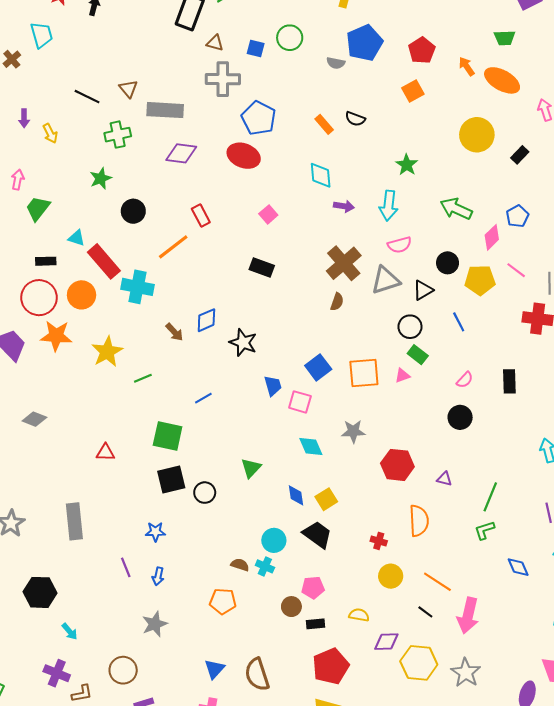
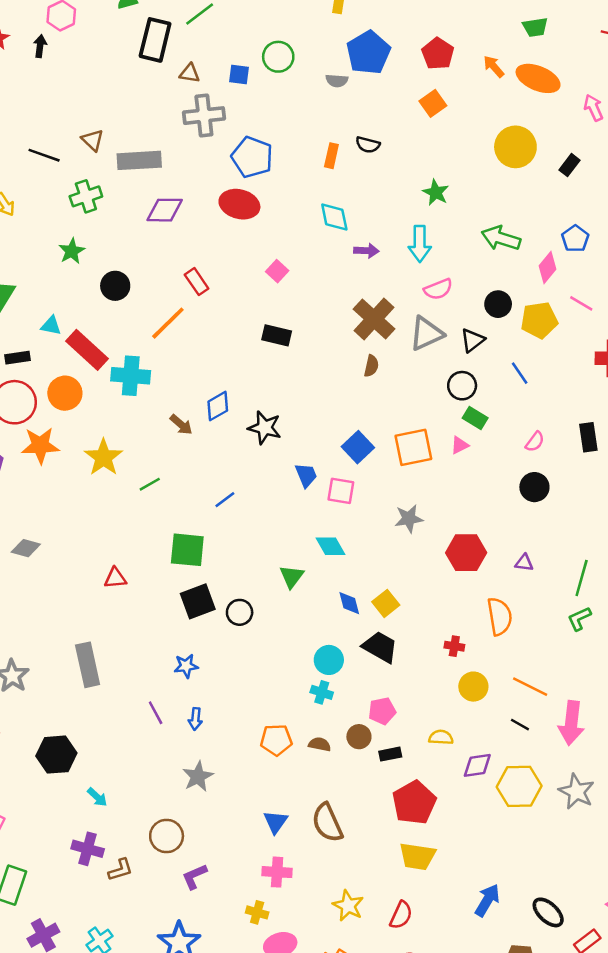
orange rectangle: (324, 124) -> (331, 156), turned 60
cyan diamond: (311, 446) -> (330, 546), moved
brown semicircle: (240, 565) -> (320, 744), moved

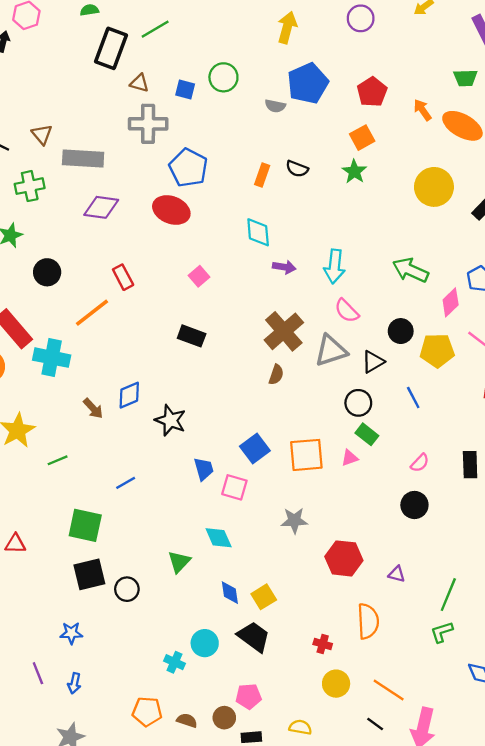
green star: (436, 193) -> (354, 172), moved
pink semicircle: (438, 289) -> (347, 311), turned 60
cyan cross: (322, 692) -> (175, 662), moved

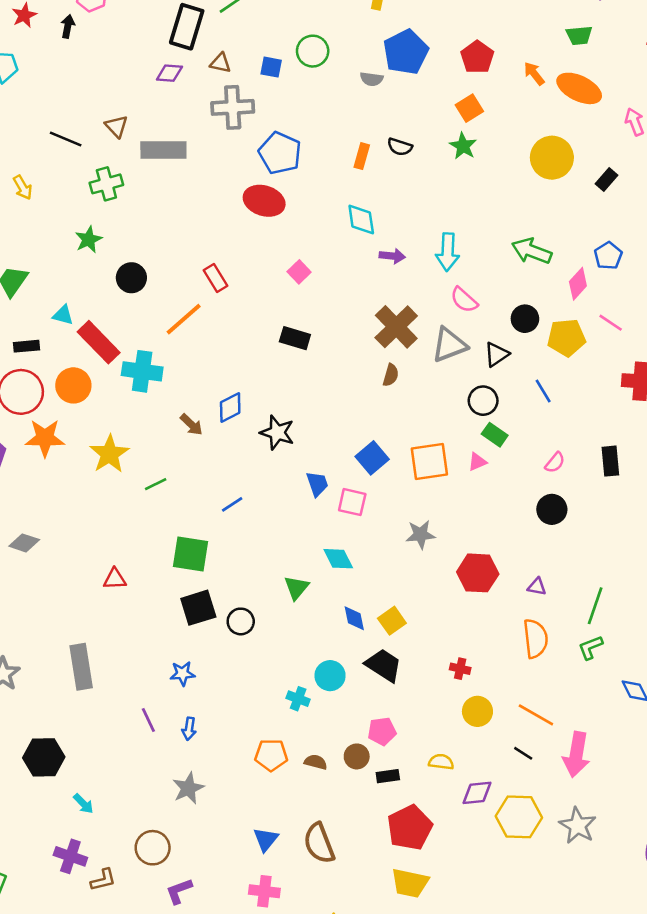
purple diamond: (101, 207) -> (169, 73), moved, size x0.7
orange semicircle: (368, 621) -> (535, 639), moved

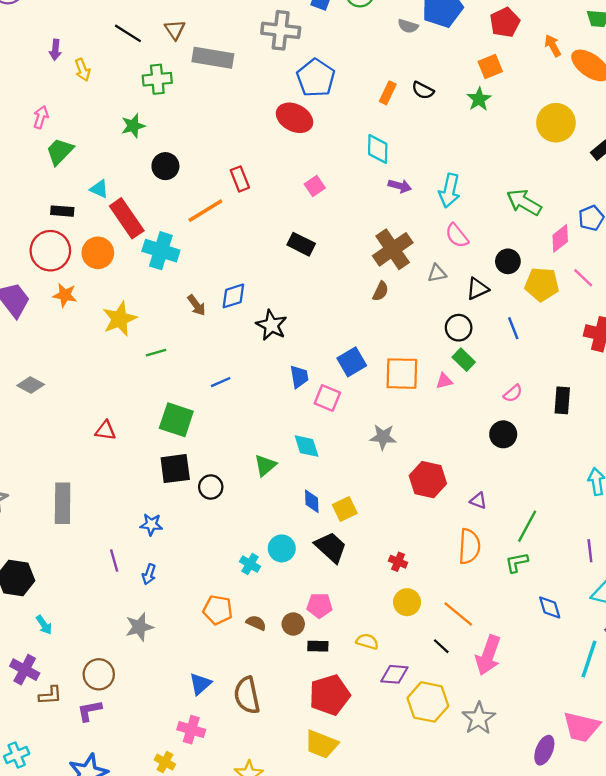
gray triangle: (449, 345) -> (437, 273), size x0.6
orange star: (45, 438) -> (65, 295), size x0.7
purple L-shape: (179, 891) -> (89, 711), moved

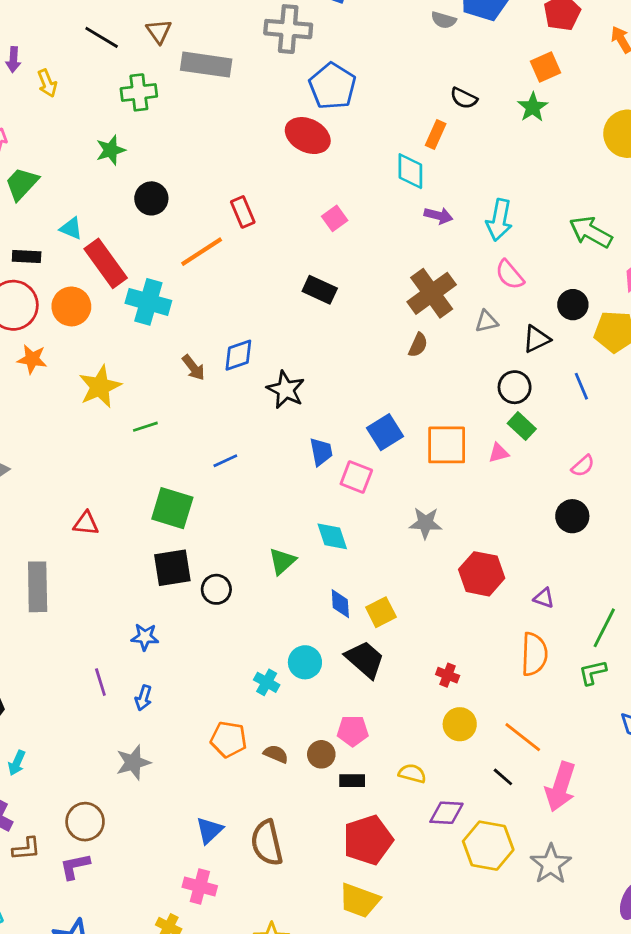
orange rectangle: (388, 93) -> (436, 135), moved
gray rectangle: (63, 503) -> (38, 587), moved
cyan arrow: (44, 625) -> (17, 763), turned 60

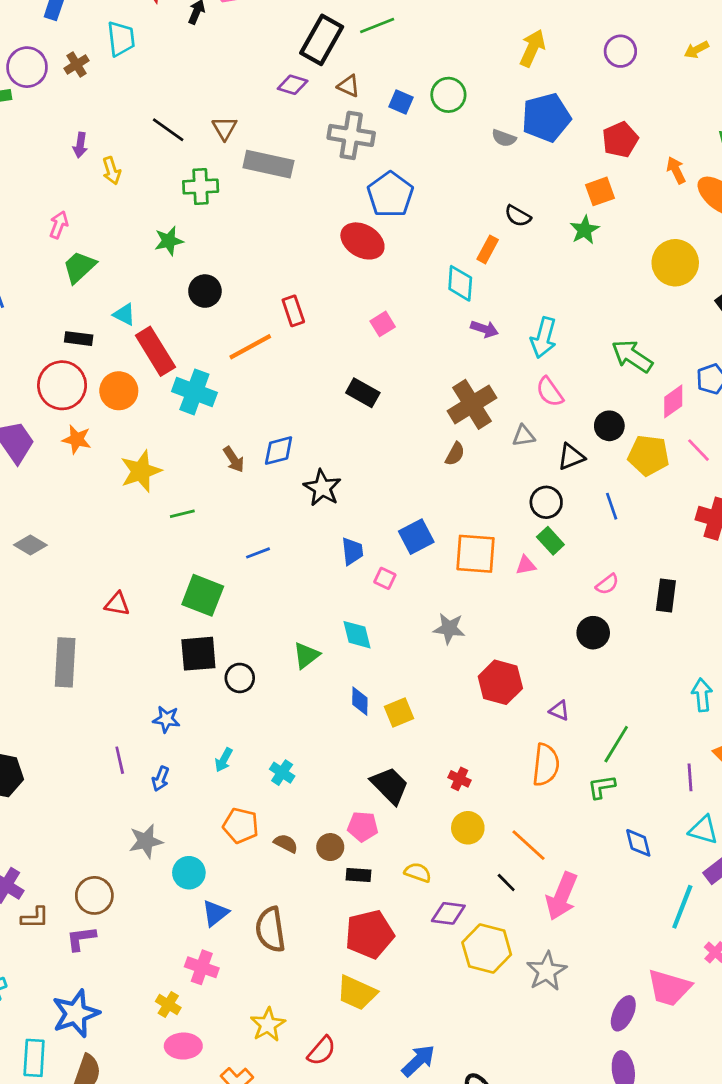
pink square: (356, 477) -> (385, 578), size x0.7
black trapezoid: (365, 659) -> (390, 786), moved
cyan circle: (305, 662) -> (189, 873), moved
cyan arrow: (17, 763) -> (224, 760), moved

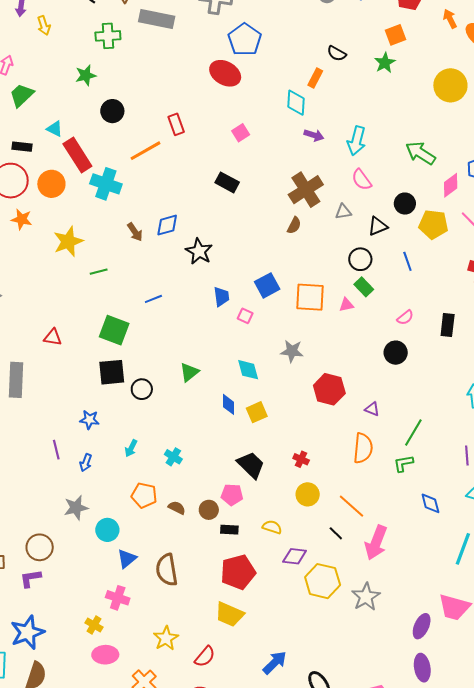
cyan diamond: (357, 635) -> (248, 370), moved

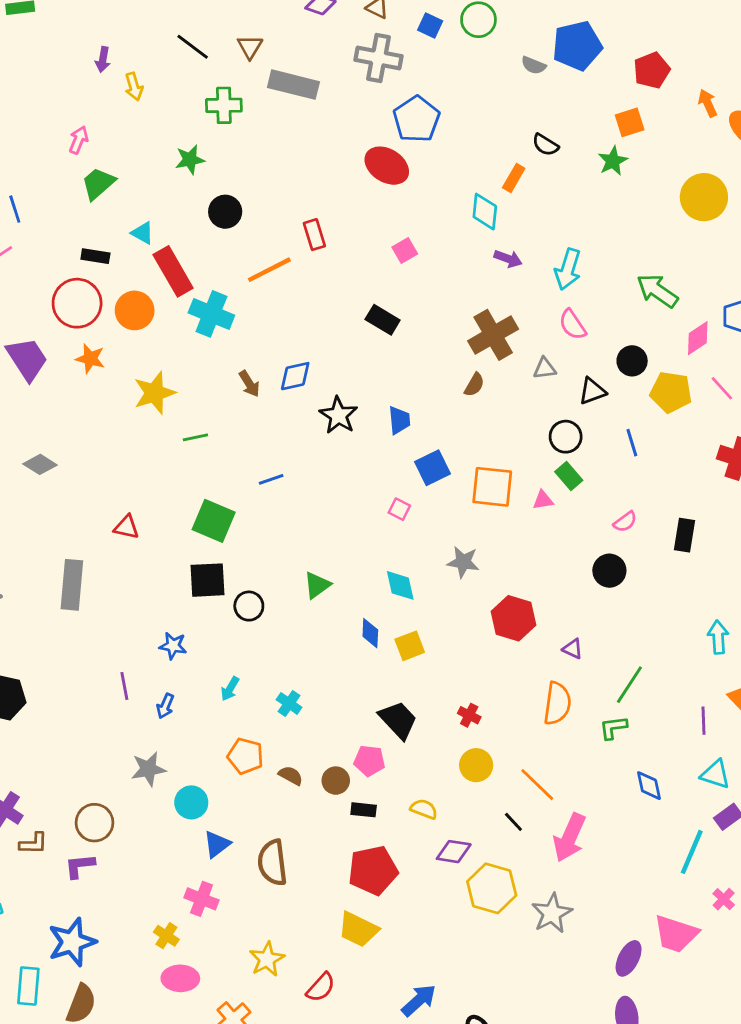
blue trapezoid: (221, 297) -> (399, 420), moved

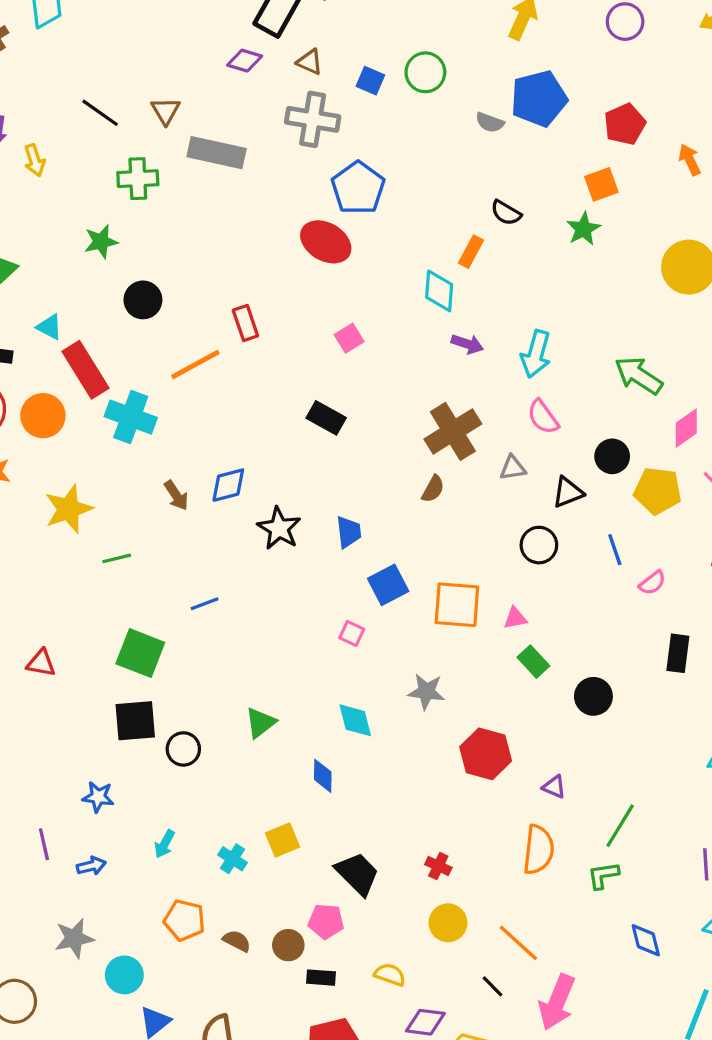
green rectangle: (569, 476) -> (533, 662), moved
pink semicircle: (625, 522) -> (652, 583), moved
yellow square: (410, 646) -> (282, 840), moved
blue arrow: (165, 706) -> (91, 866), turned -125

